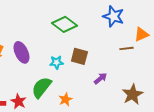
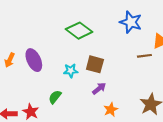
purple arrow: (100, 78) -> (99, 89), moved
green semicircle: (41, 87) -> (55, 97), size x0.6
orange star: (65, 99) -> (111, 110), moved

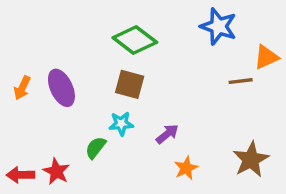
brown square: (95, 64) -> (130, 84), moved
cyan star: (71, 71) -> (121, 124), moved

